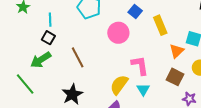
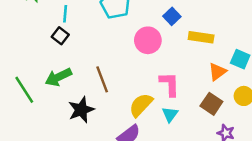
yellow rectangle: (160, 25) -> (201, 37), turned -66
brown line: (78, 57) -> (102, 79), moved
green arrow: (41, 60) -> (58, 77), moved

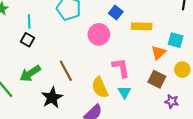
yellow semicircle: (141, 105) -> (100, 87), turned -60

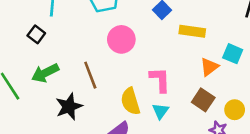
pink circle: (99, 34) -> (121, 39), moved
black square: (27, 40) -> (36, 34), moved
yellow circle: (182, 70) -> (235, 110), moved

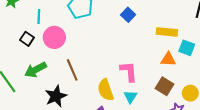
yellow rectangle: (192, 31) -> (167, 32), moved
pink circle: (121, 39) -> (54, 37), moved
orange triangle: (209, 67) -> (168, 59), turned 42

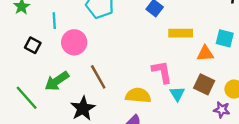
yellow rectangle: (167, 32) -> (181, 33), moved
black square: (27, 39) -> (33, 45), moved
yellow semicircle: (106, 90) -> (138, 95), turned 120
cyan triangle: (130, 97) -> (177, 94), moved

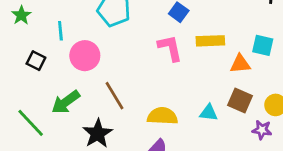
pink L-shape: (162, 72) -> (170, 48), moved
cyan triangle: (177, 94) -> (209, 113), turned -49

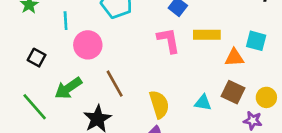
black square: (36, 61) -> (37, 58), moved
yellow semicircle: (162, 116) -> (159, 104), turned 68

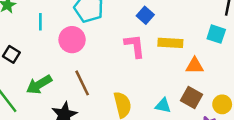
cyan square: (256, 41) -> (216, 34), moved
pink circle: (88, 45) -> (72, 40), moved

